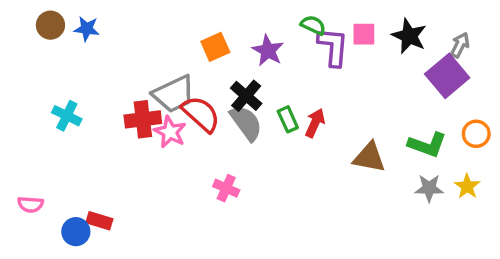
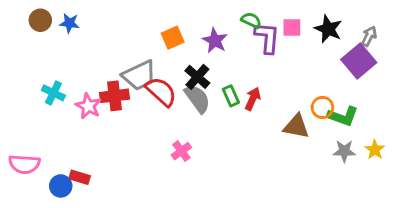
pink star: (170, 132) -> (88, 106), moved
orange circle: (476, 134) -> (322, 107), moved
pink cross: (226, 188) -> (181, 151), turned 30
pink semicircle: (31, 204) -> (24, 164), size x1.5

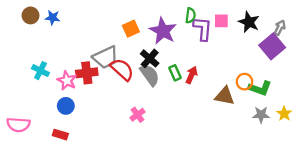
green semicircle: (251, 20) -> (190, 15), turned 72
purple star: (215, 41) -> (163, 31), size x1.4
blue circle: (61, 186) -> (66, 106), moved

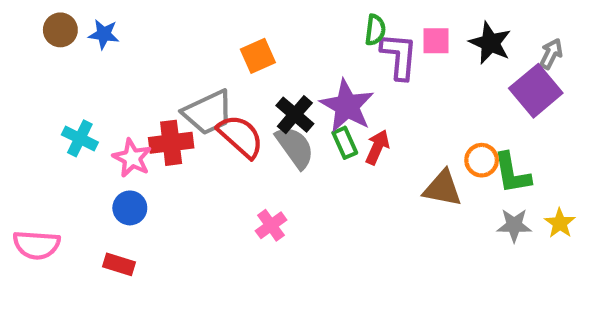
purple star: (163, 31) -> (347, 106), moved
green L-shape: (260, 88) -> (512, 173), turned 60

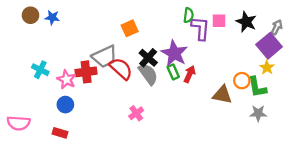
yellow star: (560, 223) -> (267, 68), moved

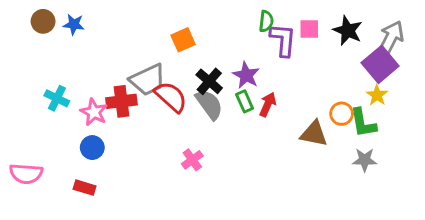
gray arrow: (277, 27) -> (391, 38), size x1.6
purple star: (174, 53) -> (246, 75), size x0.7

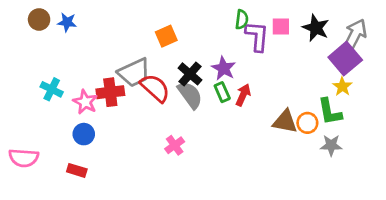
orange circle: (342, 114) -> (307, 123), moved

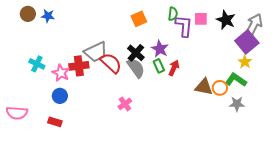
orange square: (166, 36) -> (139, 19), moved
green L-shape: (330, 112) -> (236, 80), turned 135

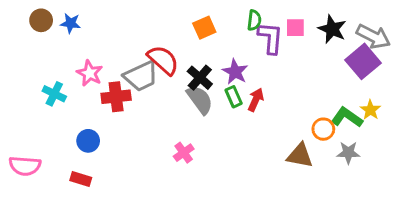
gray arrow: (254, 25) -> (373, 36), turned 90
yellow star: (245, 62) -> (370, 110), moved
red semicircle: (111, 63) -> (163, 60), moved
pink star: (61, 73) -> (90, 73), moved
brown triangle: (204, 87) -> (300, 156), moved

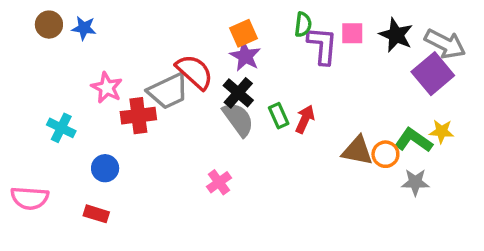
purple star: (235, 72) -> (245, 56), moved
cyan cross: (54, 94) -> (61, 128), moved
yellow star: (370, 110) -> (442, 131), turned -30
brown triangle: (300, 156) -> (357, 151), moved

